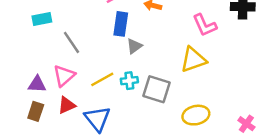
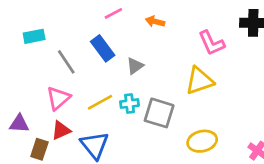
blue rectangle: (121, 24) -> (103, 48), moved, turned -45
purple triangle: (37, 84) -> (19, 124), moved
brown rectangle: (36, 111) -> (39, 149), moved

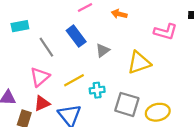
pink L-shape: (212, 43) -> (165, 32), turned -50
yellow triangle: (199, 81) -> (139, 63), moved
cyan cross: (130, 104) -> (97, 90), moved
gray square: (159, 113) -> (127, 104), moved

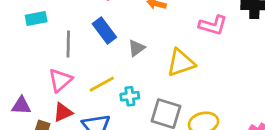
gray line: (46, 47) -> (68, 44), turned 35

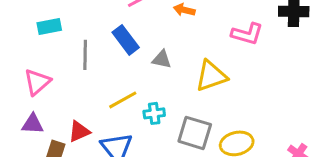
gray triangle: (137, 48) -> (162, 59), turned 48
pink triangle: (60, 80) -> (37, 82), moved

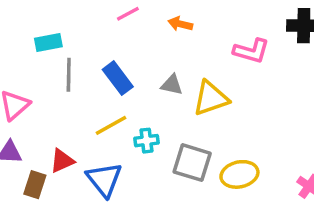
cyan rectangle: (49, 26) -> (48, 43), moved
blue rectangle: (126, 40) -> (118, 78), moved
gray triangle: (162, 59) -> (172, 85), moved

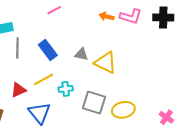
orange arrow: (180, 24) -> (107, 16), moved
pink L-shape: (251, 51) -> (131, 16), moved
yellow triangle: (211, 98) -> (106, 63), turned 45
red triangle: (62, 161) -> (18, 90), moved

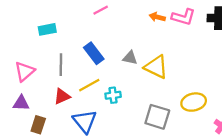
gray line: (17, 48) -> (61, 65), moved
gray square: (94, 102) -> (157, 117), moved
yellow ellipse: (123, 110) -> (194, 102), moved

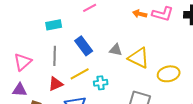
cyan rectangle: (47, 29) -> (54, 25), moved
yellow ellipse: (194, 102) -> (169, 74), moved

